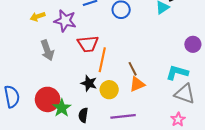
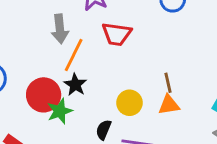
orange line: (102, 60) -> (74, 55), moved
black star: (89, 83) -> (75, 85), moved
black semicircle: (83, 115) -> (104, 130), moved

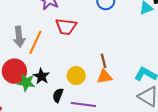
gray arrow: (60, 29) -> (19, 37), moved
black star: (75, 85) -> (41, 76), moved
green star: (60, 111) -> (26, 83), turned 30

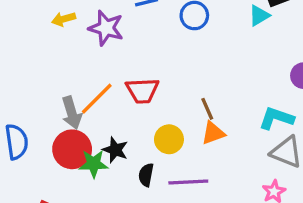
red trapezoid: (66, 26) -> (142, 91), moved
gray arrow: (19, 37) -> (72, 113), moved
orange line: (35, 42) -> (97, 99), turned 30

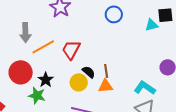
red trapezoid: (142, 91) -> (71, 50), turned 105
gray arrow: (72, 113) -> (25, 33), moved
green star: (93, 164) -> (37, 96), moved
black semicircle: (146, 175) -> (89, 72), moved, turned 104

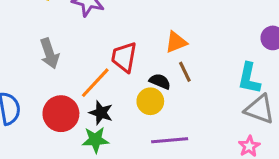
orange line: (43, 47) -> (95, 83), moved
orange triangle: (105, 86) -> (176, 42), moved
cyan L-shape: (145, 88) -> (249, 78), turned -95

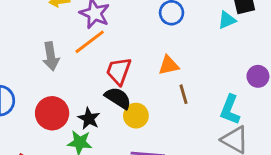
brown line: (185, 72) -> (183, 94), moved
black semicircle: (160, 81) -> (118, 98), moved, size x1.4
orange line: (95, 83) -> (90, 42), moved

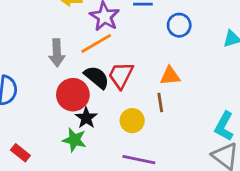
brown line: (183, 94) -> (160, 102), moved
black semicircle: (118, 98) -> (97, 77), moved
red circle: (52, 113) -> (73, 95), moved

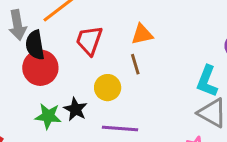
black semicircle: (97, 77) -> (35, 45), moved, turned -132
black star: (86, 118) -> (75, 109), moved

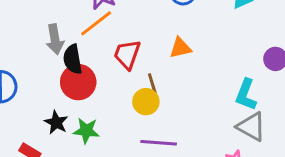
brown line: (135, 64) -> (152, 84), moved
black star: (75, 109) -> (56, 122), moved

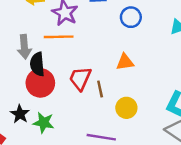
orange line: (96, 23) -> (59, 37), turned 32
red trapezoid: (127, 54) -> (80, 78), moved
yellow circle: (146, 102) -> (126, 108), moved

